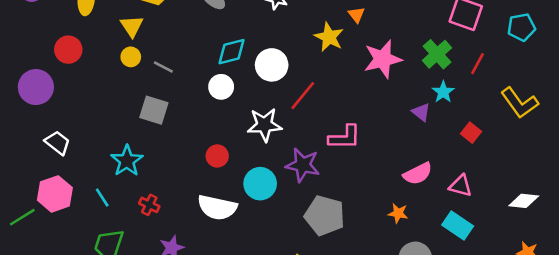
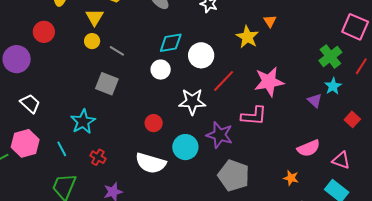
pink star: (383, 59) -> (269, 82), moved

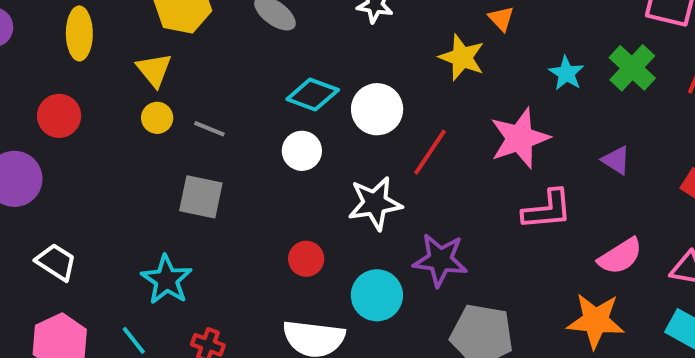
cyan diamond: (171, 43) -> (313, 95), turned 40
cyan star: (333, 86) -> (566, 73), moved
pink L-shape: (254, 116) -> (547, 210), moved
orange star: (291, 178) -> (596, 321), size x1.8

